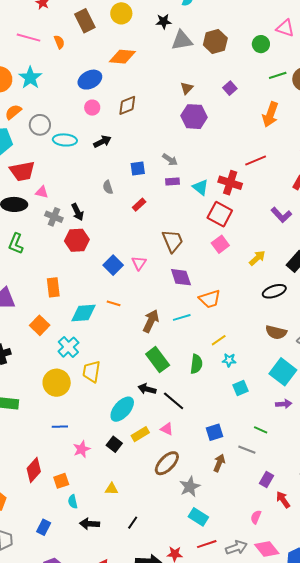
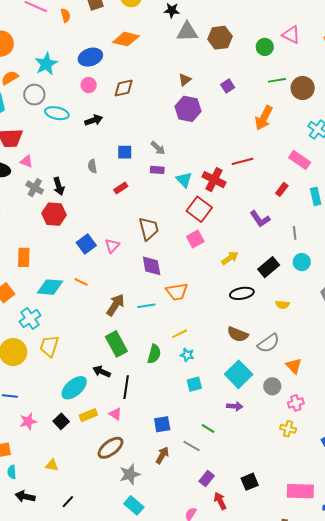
cyan star: (30, 78) -> (46, 64), moved
black line: (174, 401) -> (126, 387), turned 50

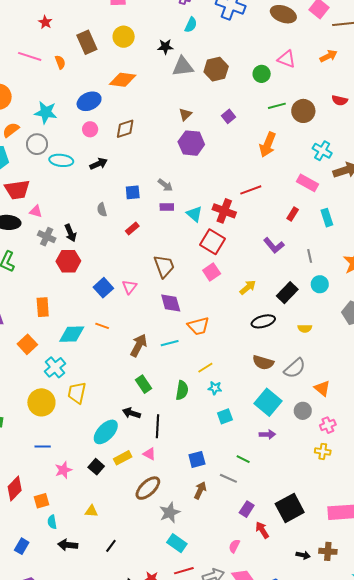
cyan star: (46, 64) -> (46, 112), turned -30
green rectangle: (116, 344) -> (143, 384), size x0.7
black square: (250, 482) -> (290, 508), size x1.6

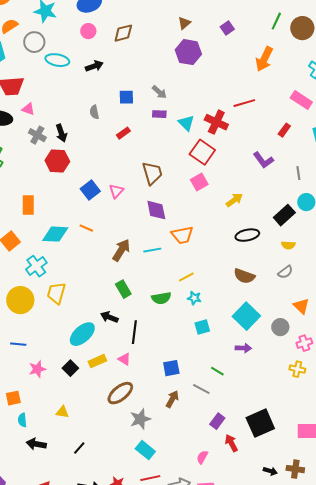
green line: (277, 106) -> (276, 21), turned -54
black rectangle: (287, 293) -> (284, 215), moved
gray semicircle: (295, 368) -> (285, 272), moved, size x0.7
green semicircle: (182, 390) -> (161, 298), turned 66

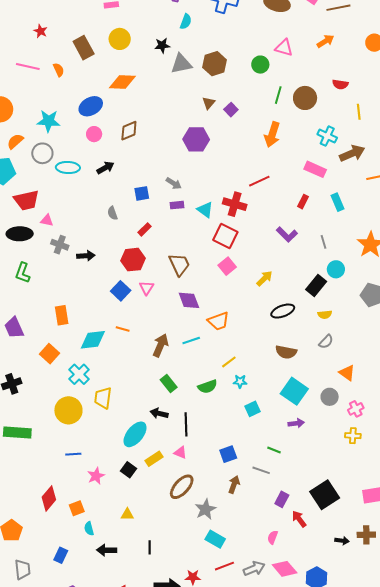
brown triangle: (184, 23) -> (209, 103), moved
black arrow: (61, 133) -> (86, 256), moved, turned -66
red hexagon: (57, 161) -> (133, 260), moved
black line: (79, 448) -> (150, 547), turned -32

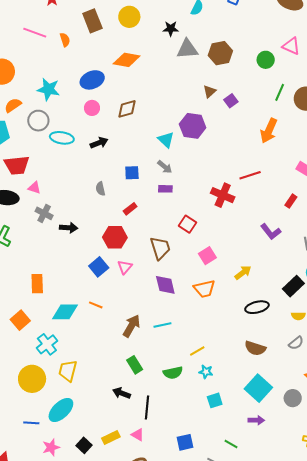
cyan triangle: (205, 210) -> (166, 140), moved
red square: (225, 236) -> (187, 224), moved, size x0.7
orange trapezoid: (218, 321) -> (204, 289), moved
cyan ellipse: (135, 434) -> (61, 410), moved

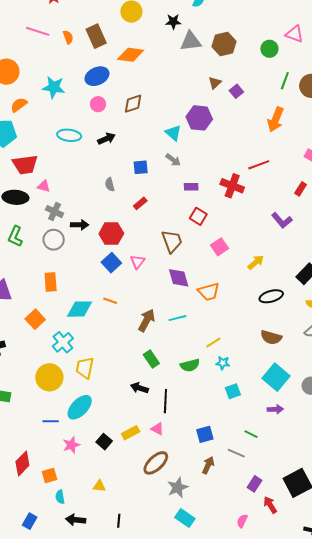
brown rectangle: (92, 21) -> (96, 36), moved
gray circle: (38, 121) -> (54, 240), moved
purple rectangle: (165, 189) -> (191, 187), moved
red hexagon: (115, 237) -> (111, 234), moved
orange trapezoid: (204, 289) -> (209, 292), moved

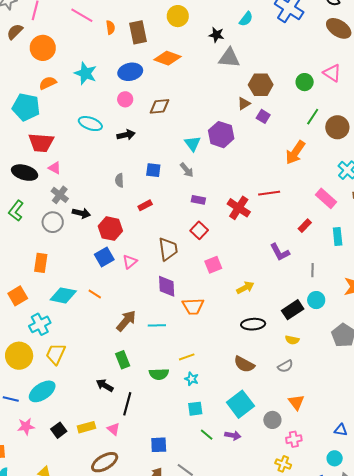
brown hexagon: (224, 44) -> (261, 85), moved
purple square: (236, 91) -> (263, 116), turned -32
green line: (251, 434) -> (207, 435), moved

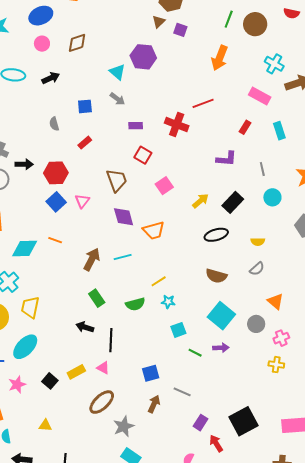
purple L-shape: (280, 252) -> (226, 159), turned -45
black rectangle: (293, 310) -> (233, 202), moved

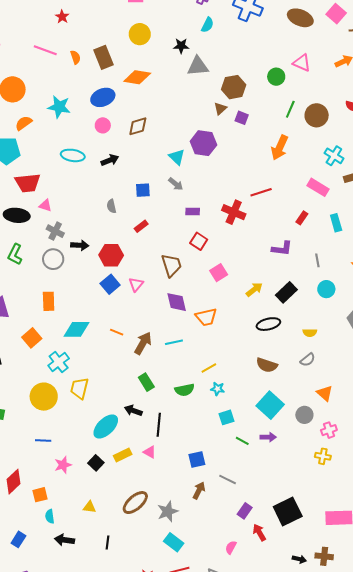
orange line: (55, 240) -> (117, 332), moved
cyan ellipse: (25, 347) -> (106, 426), moved
brown ellipse: (102, 402) -> (135, 503), moved

